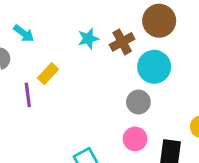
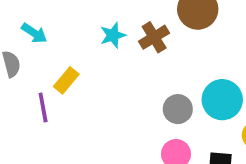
cyan circle: (154, 67) -> (222, 100), moved

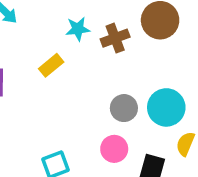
yellow rectangle: (66, 80) -> (51, 65), moved

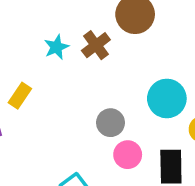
yellow rectangle: (51, 65) -> (20, 96), moved
gray circle: (124, 108) -> (111, 123), moved

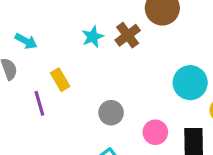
yellow rectangle: (20, 96) -> (60, 80), turned -65
gray circle: (111, 123) -> (111, 113), moved

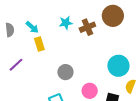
cyan arrow: (26, 41) -> (32, 27), moved
purple line: (39, 103) -> (16, 65), moved, turned 49

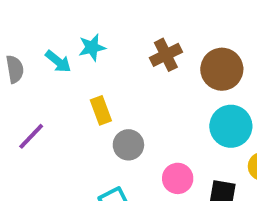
brown circle: (113, 16) -> (222, 69), moved
cyan star: (66, 23) -> (92, 47), moved
yellow rectangle: (39, 44) -> (101, 110), moved

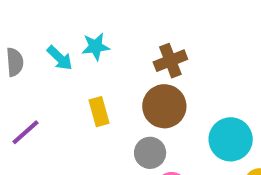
brown circle: (222, 69) -> (164, 106), moved
gray circle: (128, 145) -> (150, 153), moved

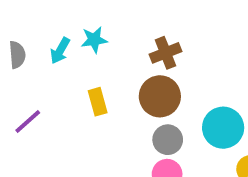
cyan arrow: (60, 58) -> (60, 51), turned 76
gray circle: (150, 153) -> (168, 140), moved

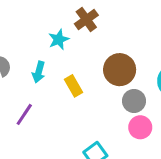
cyan arrow: (60, 51) -> (39, 72), moved
brown cross: (166, 53) -> (86, 20), moved

